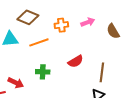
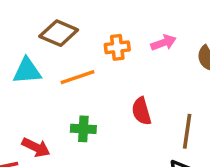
red semicircle: (76, 61) -> (141, 111), turned 105

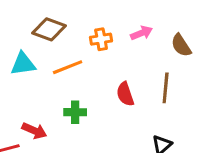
brown line: (187, 131) -> (166, 88), moved

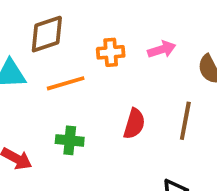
brown diamond: (49, 29) -> (47, 34), turned -44
red semicircle: (125, 94) -> (134, 124), turned -150

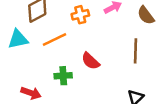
red semicircle: (134, 124) -> (90, 61), moved, turned 126

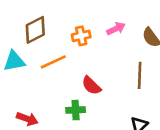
green cross: (63, 76) -> (76, 110), moved

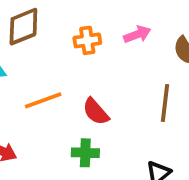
orange line: (53, 62) -> (43, 100), moved
green cross: (76, 110) -> (85, 153), moved

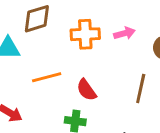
orange cross: (87, 40) -> (85, 34), size x1.4

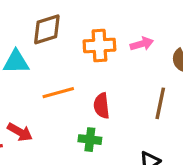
red semicircle: (86, 90) -> (102, 106), turned 30

